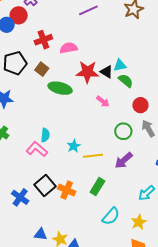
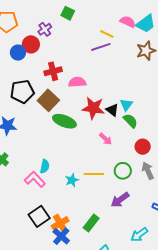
cyan triangle: (120, 65) -> (126, 105), turned -48
brown square: (42, 69) -> (48, 100), size x1.5
yellow line: (93, 156) -> (94, 174), moved
orange cross: (67, 190) -> (60, 223), turned 30
blue cross: (20, 197) -> (61, 236), moved

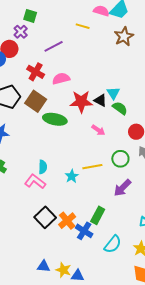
green square: (68, 13) -> (30, 16), moved
purple line: (101, 47) -> (54, 46), moved
red cross: (53, 71) -> (36, 72), turned -36
blue cross: (61, 236) -> (84, 231), moved

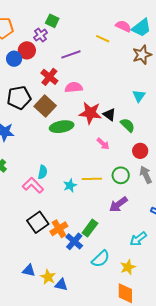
cyan triangle: (113, 93) -> (139, 96), moved
green ellipse: (55, 119) -> (62, 127), turned -30

